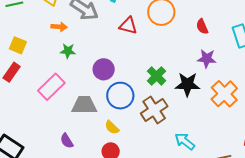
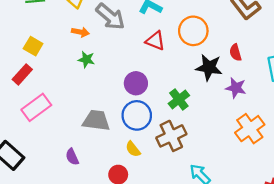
purple circle: (104, 69) -> (136, 83), moved
black star: (187, 84) -> (209, 67), moved
pink rectangle: (51, 87) -> (36, 107), moved
yellow semicircle: (112, 127) -> (133, 149), moved

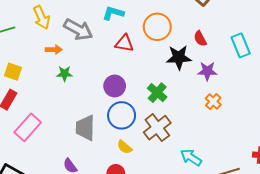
gray trapezoid: (96, 121) -> (85, 128), turned -84
orange cross: (250, 129) -> (213, 102), moved, size x0.6

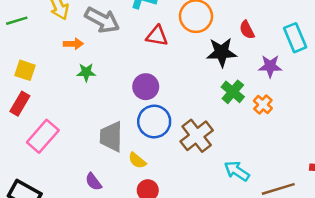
purple star: (207, 71) -> (270, 66), moved
green cross: (157, 93) -> (233, 92), moved
yellow semicircle: (125, 147) -> (137, 160), moved

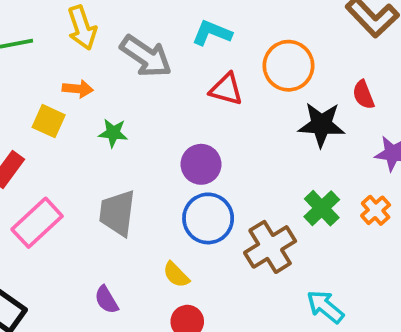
orange arrow: (73, 44) -> (78, 89), moved
yellow square: (25, 70) -> (49, 121), moved
green cross: (233, 92) -> (322, 208), moved
gray trapezoid: (111, 137) -> (117, 213), moved

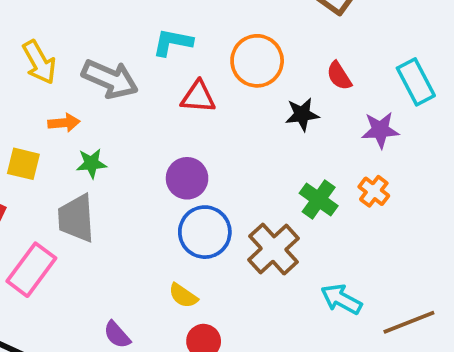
orange arrow: (78, 89) -> (64, 123), moved
black star: (321, 125) -> (302, 114), size x0.7
gray trapezoid: (117, 213) -> (76, 218), moved

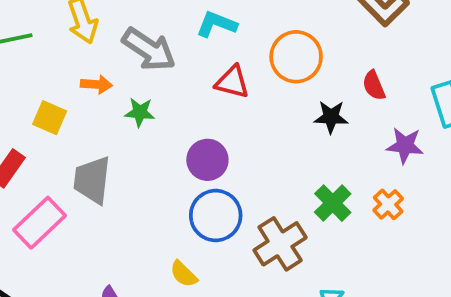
green star: (91, 163) -> (140, 112), moved

